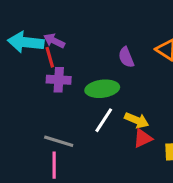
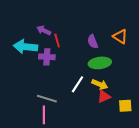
cyan arrow: (26, 42) -> (25, 47), moved
red line: (50, 57) -> (57, 41), moved
green ellipse: (102, 89) -> (100, 63), moved

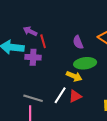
white line: (77, 84) -> (60, 95), moved
yellow arrow: (100, 84) -> (74, 76), moved
red triangle: (104, 97) -> (75, 96), moved

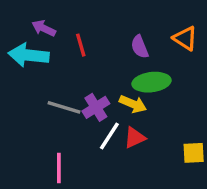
purple arrow: (30, 31) -> (44, 28), moved
purple cross: (33, 57) -> (96, 107), moved, turned -35
gray line: (33, 98) -> (64, 107), moved

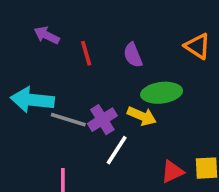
purple semicircle: (140, 47) -> (133, 55), moved
cyan arrow: (29, 55) -> (32, 100), moved
red triangle: (135, 138) -> (172, 172), moved

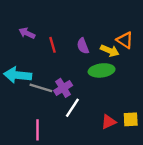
yellow arrow: (142, 116) -> (110, 51), moved

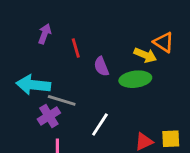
purple arrow: (27, 33) -> (45, 34), turned 84
purple semicircle: (83, 46) -> (101, 66), moved
purple cross: (63, 88) -> (49, 116), moved

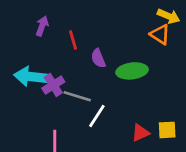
yellow arrow: (145, 55) -> (169, 16), moved
gray line: (62, 100) -> (77, 96), moved
purple cross: (49, 116) -> (53, 85), moved

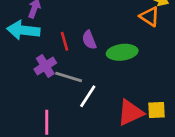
red line: (73, 40) -> (64, 41), moved
cyan arrow: (31, 77) -> (23, 30), moved
red triangle: (140, 133) -> (130, 113), size x1.5

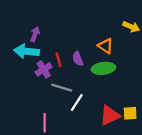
orange triangle: (150, 17) -> (106, 46), moved
purple cross: (45, 66) -> (44, 69), moved

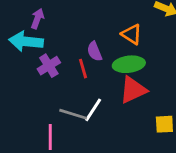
red line: (59, 60) -> (83, 69), moved
gray line: (62, 88) -> (73, 114), moved
red triangle: (110, 115) -> (133, 90), moved

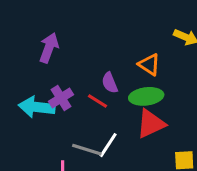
purple arrow: (37, 19) -> (49, 48), size x1.4
cyan arrow: (26, 41) -> (37, 107), moved
red line: (83, 69) -> (97, 101), turned -42

